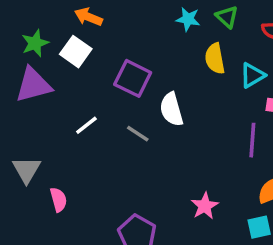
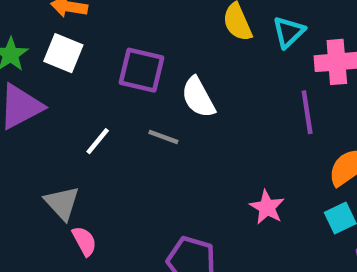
gray triangle: (27, 170) -> (62, 203), moved

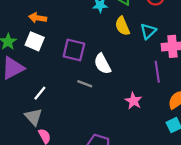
white line: (98, 141) -> (40, 93), moved
pink star: (267, 207) -> (133, 101), moved

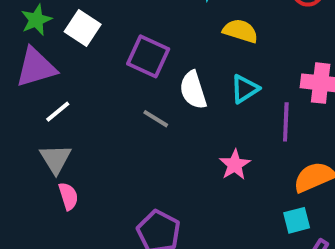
yellow semicircle: (122, 26) -> (240, 31), turned 120
cyan triangle: (148, 31) -> (245, 89), moved
white line: (40, 93) -> (58, 112), moved

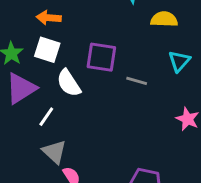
white semicircle: (193, 90) -> (69, 83), moved
gray line: (156, 119) -> (137, 81), moved

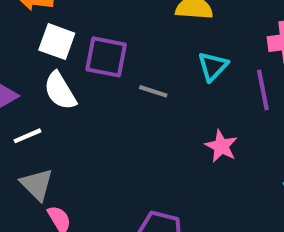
white square: (47, 50) -> (57, 42), moved
white line: (46, 117) -> (27, 136), turned 30

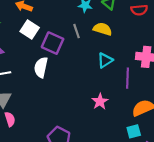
white semicircle: (60, 91) -> (41, 67), moved, turned 30
gray line: (153, 91) -> (77, 31), moved, turned 40

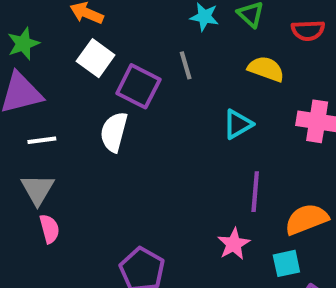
yellow semicircle: (103, 29) -> (266, 69), moved
purple line: (127, 78) -> (255, 192), moved
pink star: (100, 101) -> (234, 244), moved

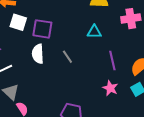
gray line: (186, 65) -> (67, 57), moved
cyan triangle: (238, 124) -> (94, 32), turned 49

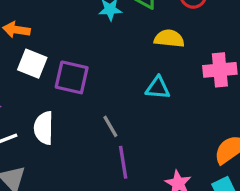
white semicircle: (38, 54) -> (44, 128), moved
purple line: (112, 61) -> (123, 162), moved

